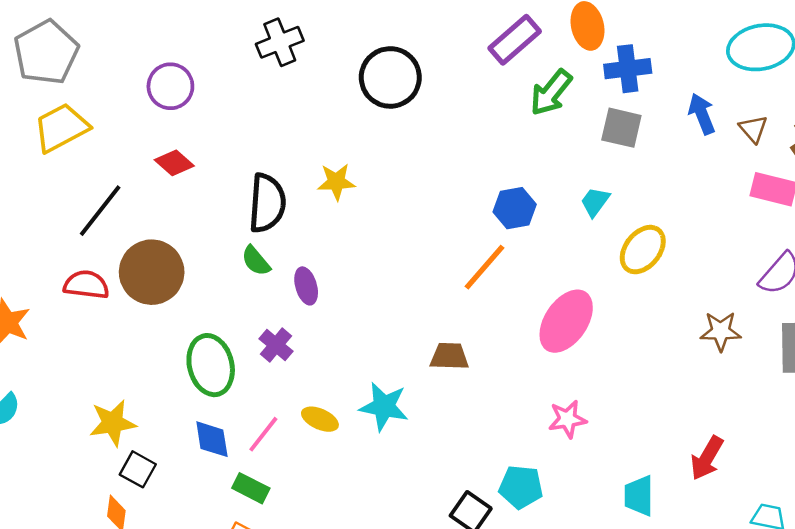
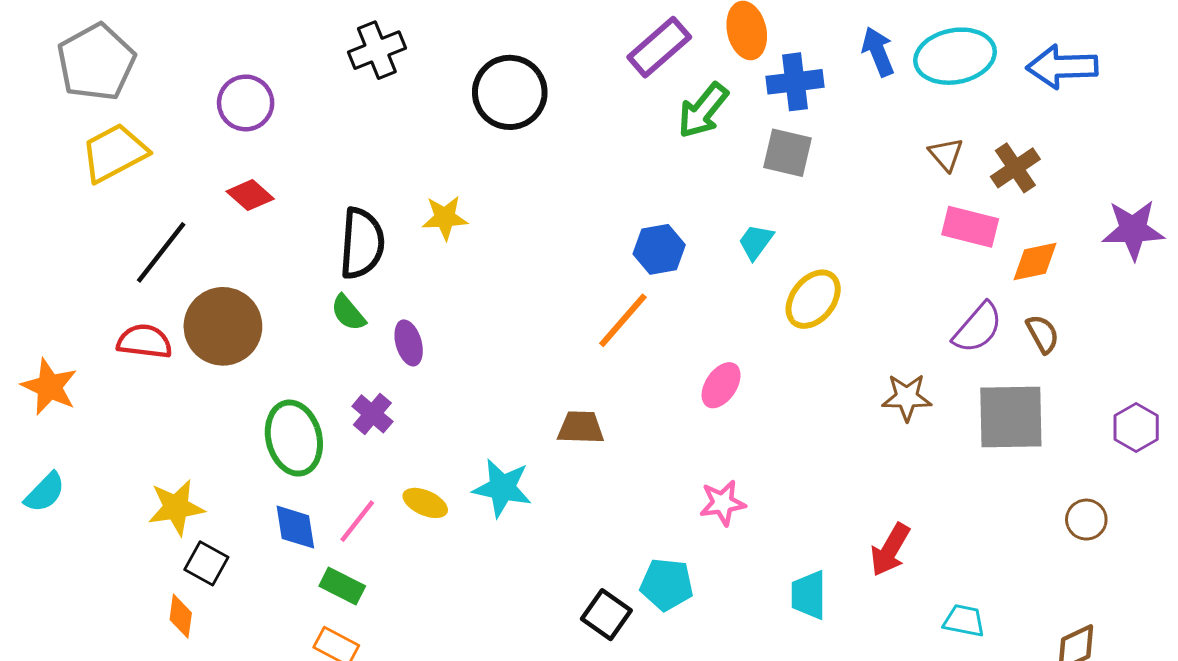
blue arrow: (702, 114) -> (878, 52), moved
pink ellipse: (566, 321) -> (721, 385), size x0.6

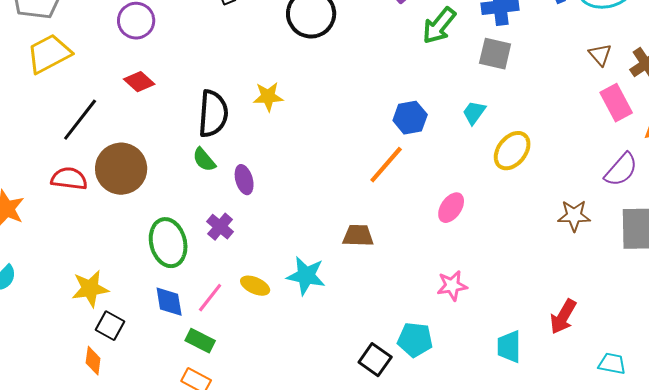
pink rectangle: (970, 227) -> (616, 103), turned 48

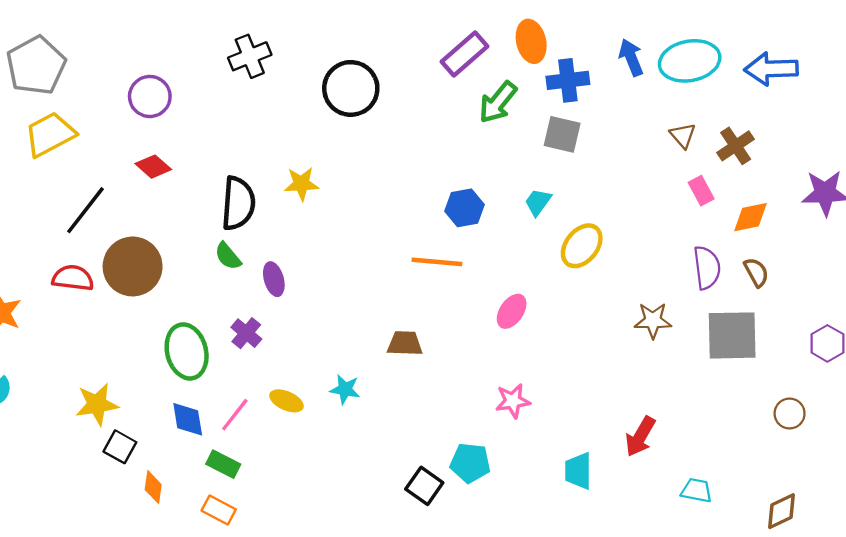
pink rectangle: (616, 103) -> (701, 191), size x0.7
orange line: (386, 165) -> (437, 262), turned 54
purple semicircle: (621, 170) -> (707, 268), turned -48
cyan star: (306, 276) -> (345, 389), size x0.7
orange diamond: (93, 361) -> (153, 487), moved

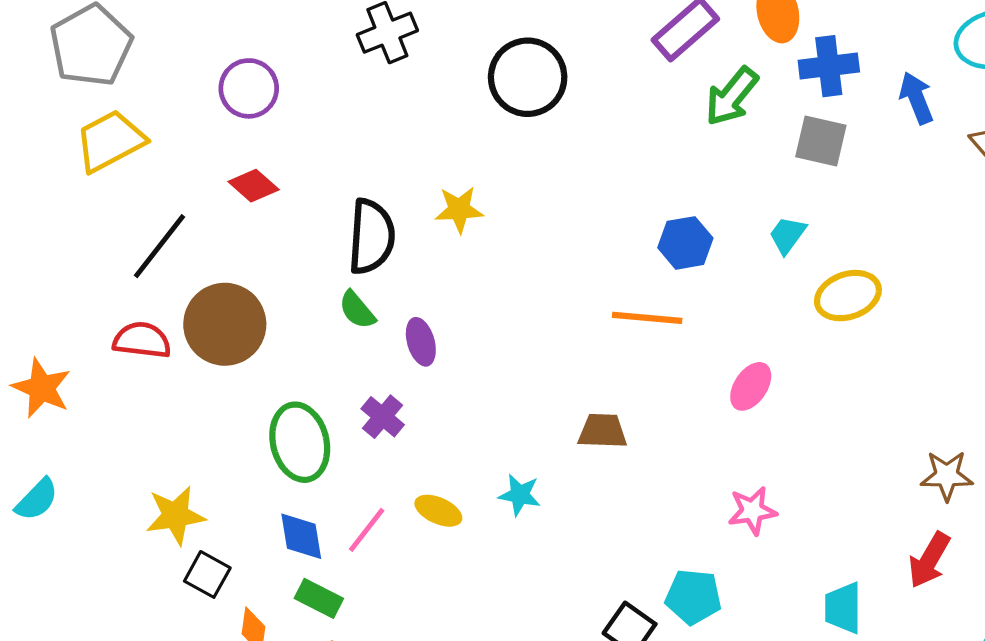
blue arrow: (631, 57) -> (916, 98), moved
yellow ellipse: (582, 246) -> (848, 296), turned 33
brown star: (653, 320) -> (947, 476), moved
green rectangle: (223, 464) -> (319, 598), moved

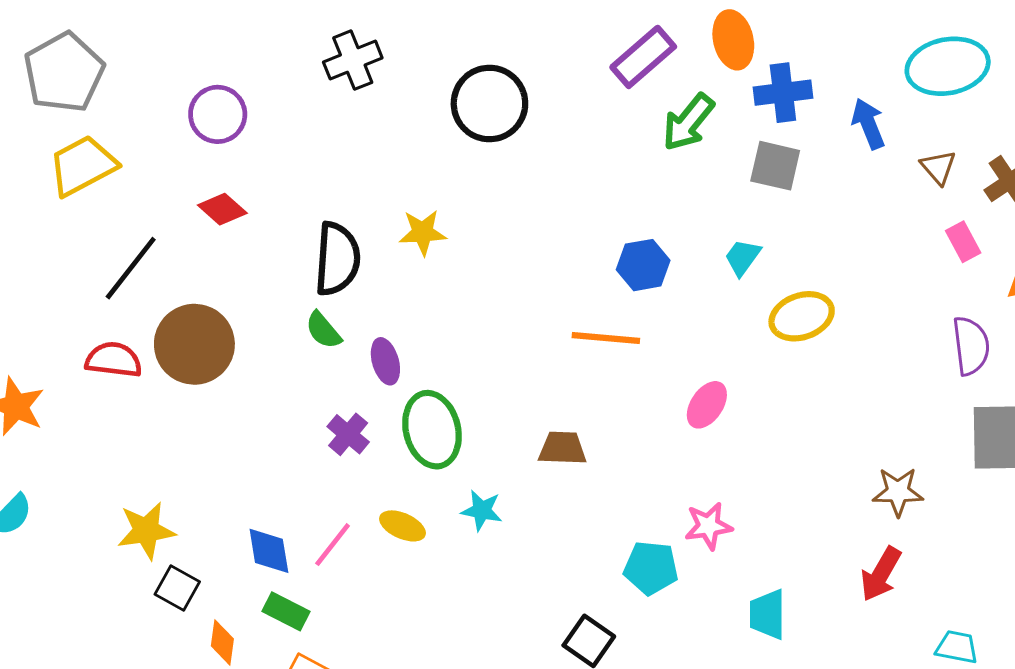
green ellipse: (300, 442) -> (432, 430), moved
cyan pentagon: (693, 597) -> (651, 568), moved
cyan trapezoid: (843, 608) -> (767, 614), moved

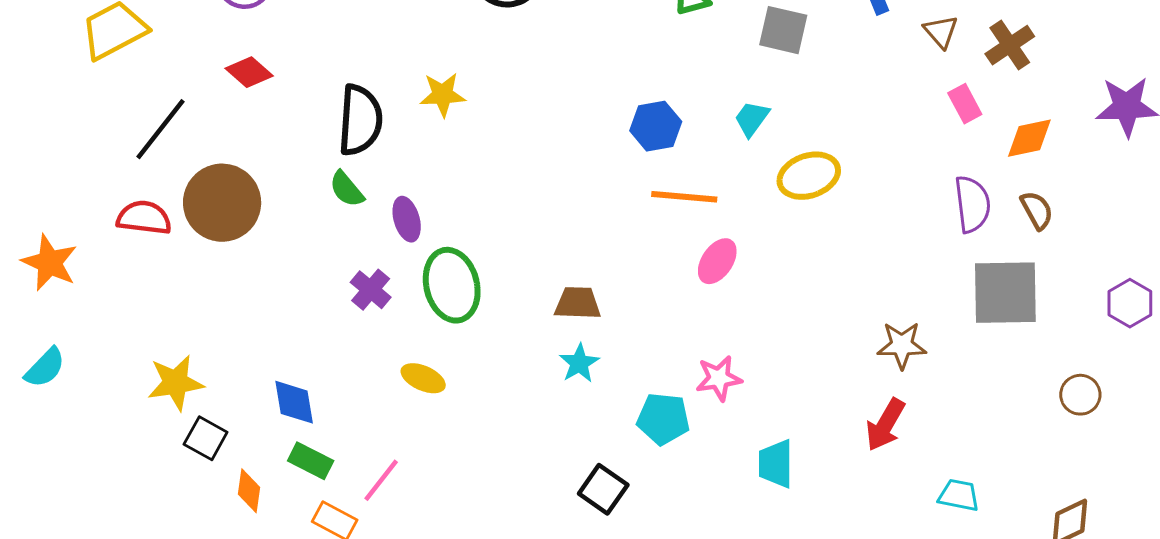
orange line: (606, 338) -> (684, 197), moved
cyan star: (482, 510) -> (579, 363), moved, turned 30
pink line: (333, 545) -> (381, 480), moved

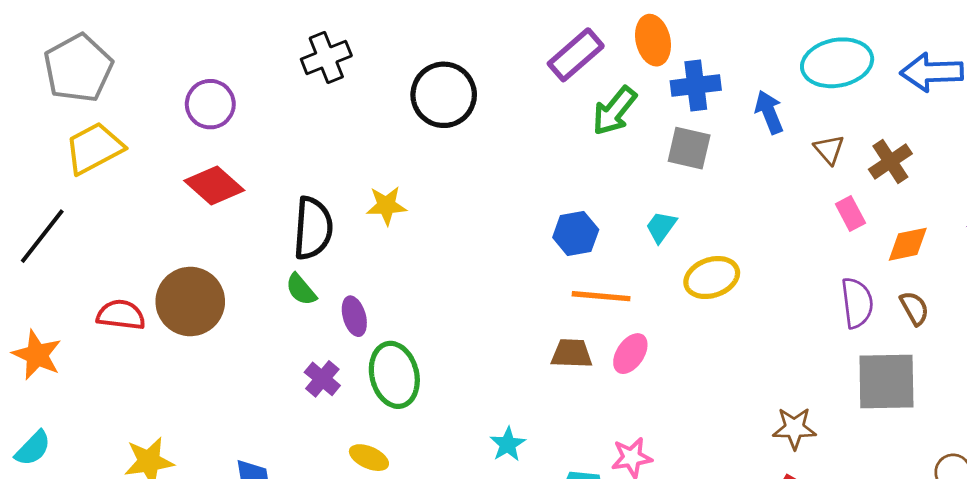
red diamond: (249, 72) -> (214, 186), size x1.4
black line: (161, 129) -> (42, 236), moved
brown trapezoid: (578, 303) -> (572, 354), moved

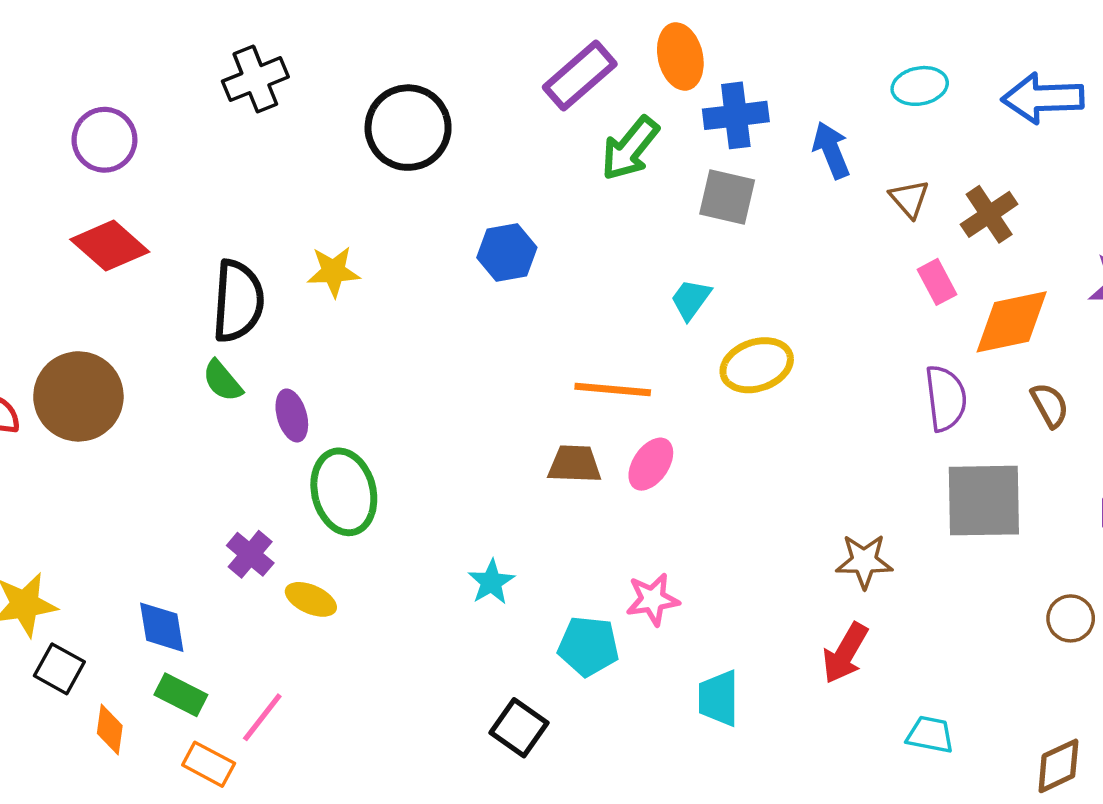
cyan ellipse: (837, 63) -> (920, 86), size x0.6
blue hexagon: (576, 234) -> (507, 252), moved
orange diamond: (908, 244) -> (1012, 322), size x1.4
brown semicircle: (914, 308) -> (1050, 405), moved
purple cross: (322, 379) -> (250, 554), moved

